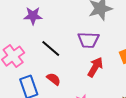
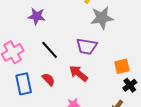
red arrow: (95, 67) -> (79, 73), moved, turned -90

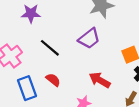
purple trapezoid: (87, 46) -> (89, 39), turned -40
red arrow: (79, 73) -> (100, 80), moved

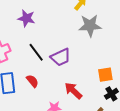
purple trapezoid: (89, 39) -> (61, 57), moved

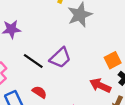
red arrow: (73, 91) -> (100, 85), moved

